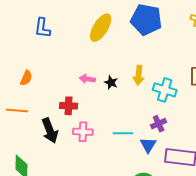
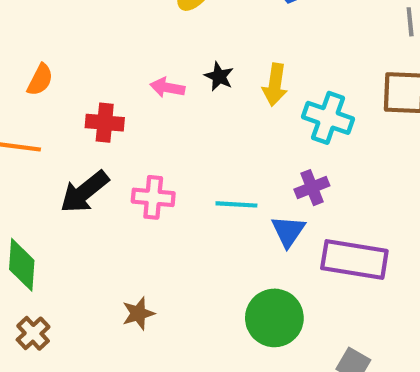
black star: (111, 82) -> (219, 76), moved
red cross: (68, 106) -> (105, 123), moved
black arrow: (50, 131) -> (84, 192), turned 70

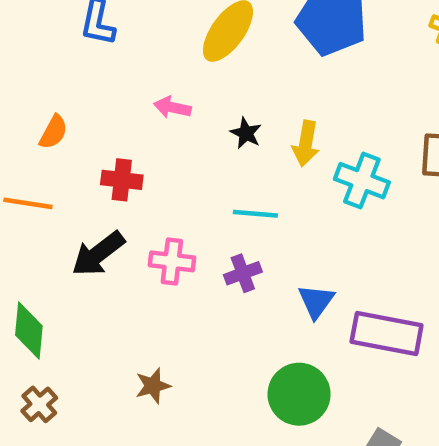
pink arrow: (167, 88) -> (172, 107), moved
purple cross: (312, 188) -> (243, 273), moved
cyan line: (236, 204) -> (255, 214), moved

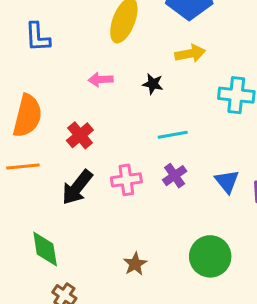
orange semicircle: (53, 132) -> (27, 116), size x1.8
yellow arrow: (306, 144) -> (190, 54), moved, turned -96
red cross: (122, 180) -> (80, 135), turned -32
green circle: (299, 394) -> (210, 256), moved

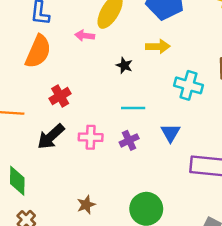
pink arrow: (101, 80) -> (85, 36), moved
orange semicircle: (27, 116) -> (38, 52), moved
blue triangle: (227, 181) -> (170, 133), moved

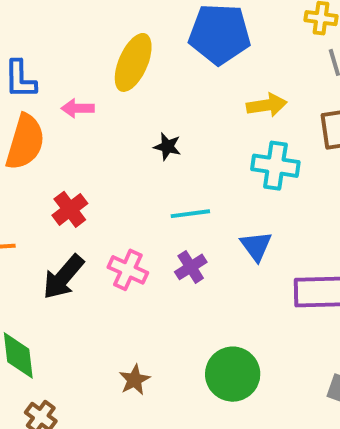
pink arrow: (85, 36) -> (78, 108), moved
yellow arrow: (158, 46) -> (267, 105), moved
pink cross: (91, 137) -> (128, 270), turned 30

